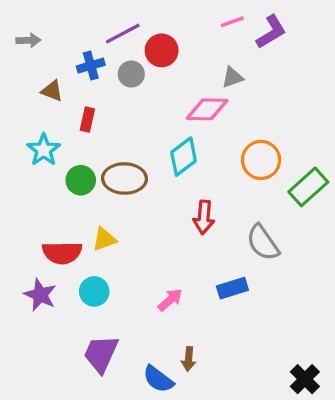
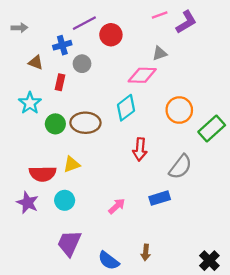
gray circle: (131, 74) -> (82, 64), moved
gray semicircle: (263, 243) -> (180, 167), turned -108
brown arrow: (189, 359) -> (146, 252), moved

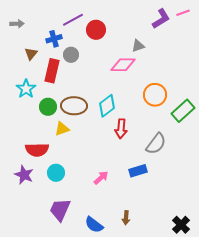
pink line: (160, 15) -> (183, 13), moved
brown triangle: (36, 63) -> (31, 54), turned 48
red rectangle: (60, 82) -> (52, 71), size x1.6
cyan diamond: (126, 108) -> (107, 106), moved
yellow triangle: (72, 164) -> (62, 129), moved

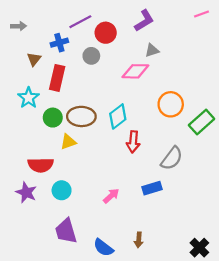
purple L-shape: (161, 19) -> (144, 21), moved
gray circle: (71, 55) -> (91, 56), moved
purple trapezoid: (60, 210) -> (66, 231), turned -40

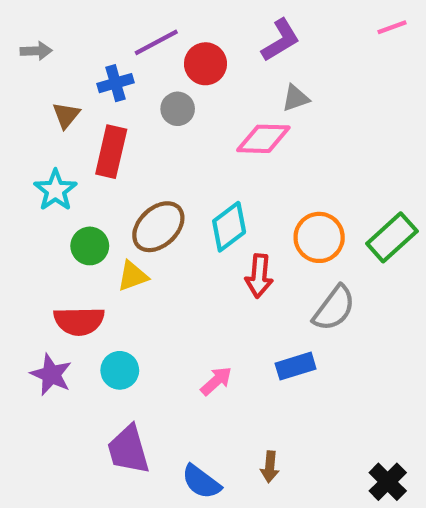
orange circle: (171, 104) -> (319, 237), moved
brown ellipse: (81, 116) -> (158, 227), turned -44
green circle: (53, 118) -> (90, 246), moved

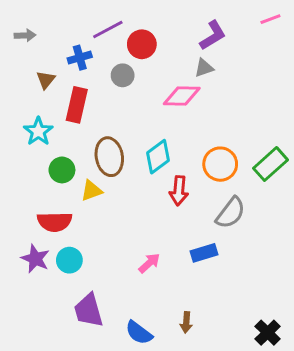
purple L-shape: (281, 40) -> (213, 35), moved
brown ellipse: (158, 227) -> (109, 157), turned -57
cyan circle: (120, 370) -> (69, 260), moved

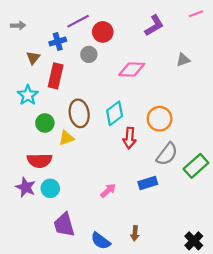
gray triangle: (204, 68) -> (183, 60), moved
green rectangle: (270, 164) -> (196, 166), moved

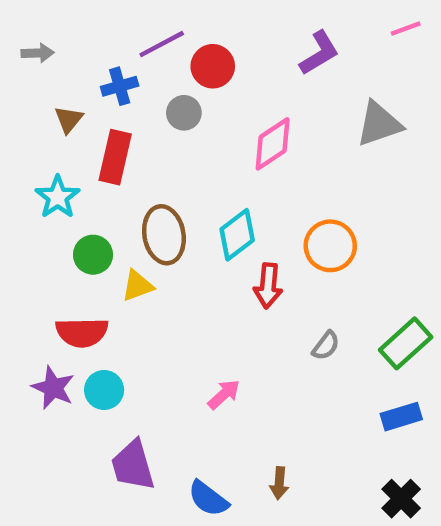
gray triangle: (183, 60) -> (379, 124), size x1.6
pink diamond: (132, 69) -> (273, 144), turned -35
gray semicircle: (167, 154) -> (326, 346), moved, size x0.6
blue rectangle: (148, 183) -> (401, 417), moved

